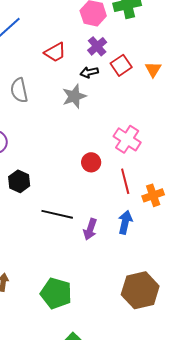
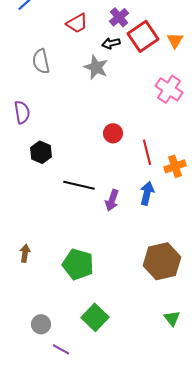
red square: (121, 65) -> (143, 36), size x1.4
gray star: (74, 96) -> (96, 67), turned -30
pink cross: (127, 139) -> (169, 89), moved

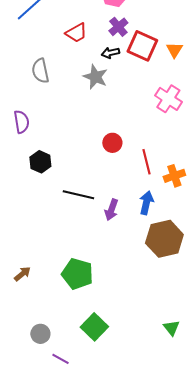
red square: (143, 36) -> (142, 46), turned -32
brown arrow: (25, 253) -> (22, 274), moved, turned 42
brown hexagon: (162, 261) -> (164, 239), moved

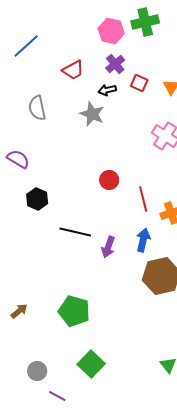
red square: (142, 46) -> (139, 83), size x0.6
purple semicircle: (21, 122) -> (18, 159), turned -50

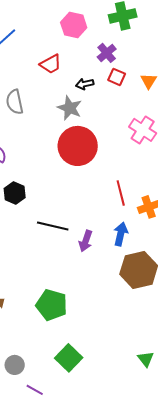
pink hexagon: (111, 31) -> (74, 25), moved
purple cross: (115, 64) -> (107, 53), moved
red circle: (109, 180) -> (78, 146), moved, size x2.0

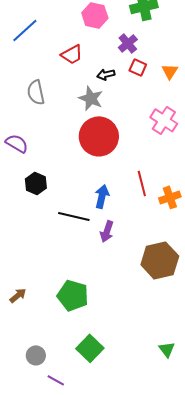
blue arrow: (121, 234) -> (102, 196), moved

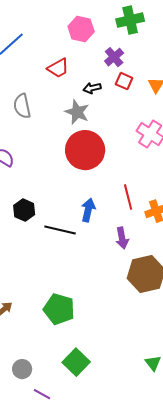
black hexagon: (36, 183) -> (24, 210), moved
purple arrow: (107, 231) -> (122, 238), moved, turned -30

